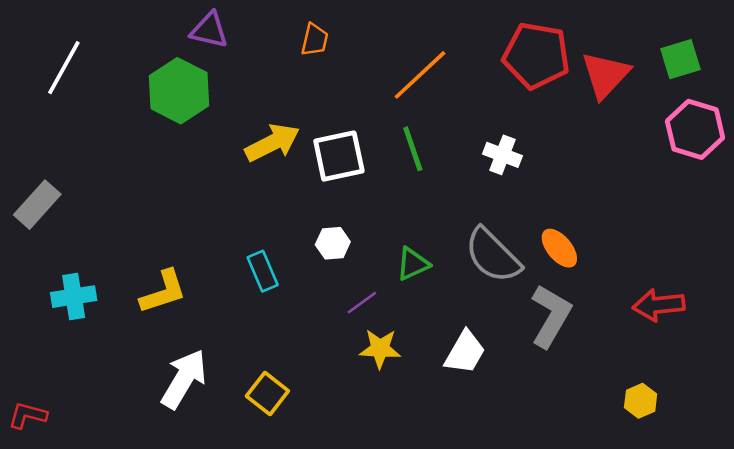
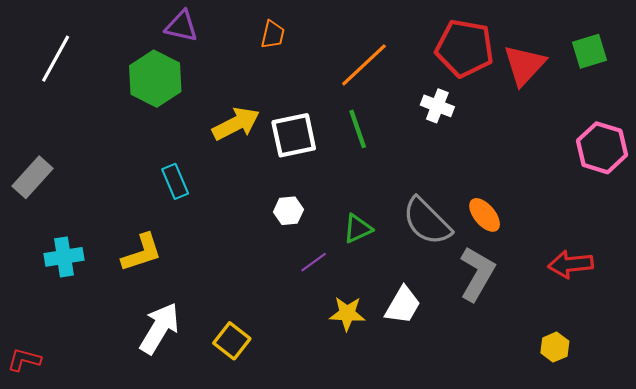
pink hexagon: (695, 129) -> (602, 148), moved
white cross: (502, 155) -> (437, 106), moved
cyan rectangle: (263, 271) -> (175, 181), moved
yellow star: (380, 349) -> (347, 314), moved

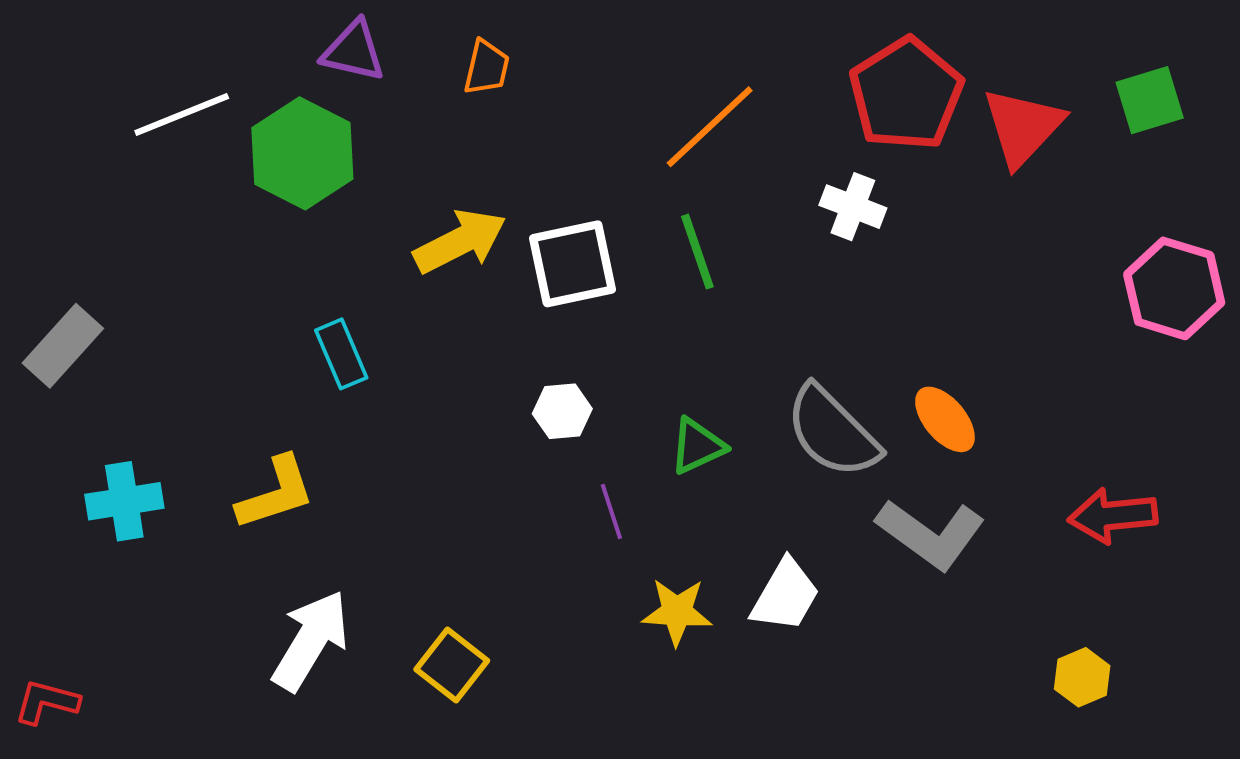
orange trapezoid: (273, 35) -> (487, 67), moved
red pentagon: (465, 48) -> (906, 94), turned 30
white line: (56, 59) -> (182, 114), moved, turned 39
purple line: (314, 262) -> (611, 511), turned -72
gray L-shape: (477, 274) -> (931, 534), turned 96

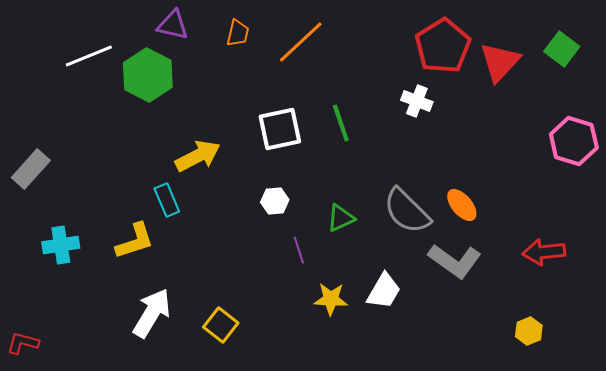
green square: (1150, 100) -> (562, 49), turned -36
orange line: (710, 127) -> (301, 42), moved
yellow arrow: (460, 241) -> (198, 156), moved
cyan rectangle: (341, 354) -> (167, 200), moved

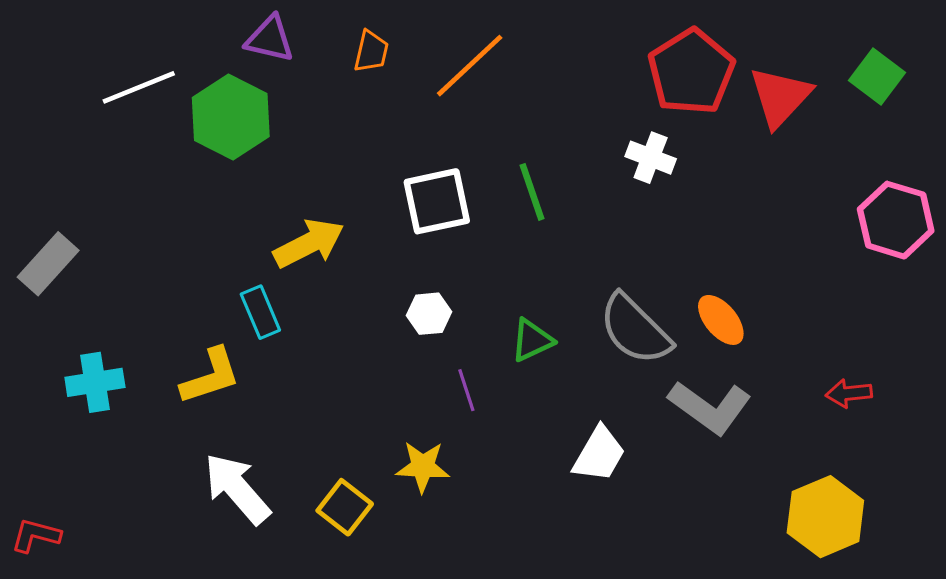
red arrow: (544, 252) -> (849, 393), size x0.7
yellow star: (331, 299) -> (423, 467), moved
white arrow: (152, 313) -> (237, 489), turned -72
yellow hexagon: (529, 331) -> (825, 517), size x1.8

